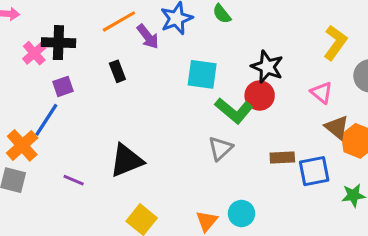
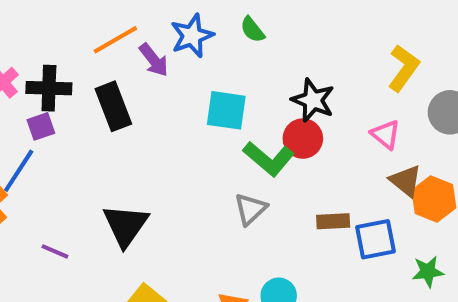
black cross: (58, 43) -> (49, 88), moved
black rectangle: (117, 71) -> (113, 106), size x1.6
black triangle: (127, 161) -> (126, 225), turned -33

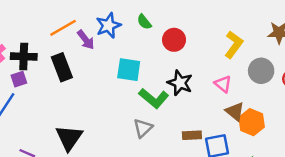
black star: (313, 100) -> (180, 83), moved
red circle: (303, 139) -> (174, 40), moved

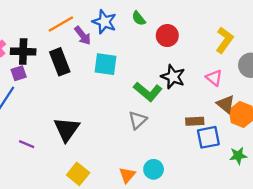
blue star: (108, 25) -> (104, 22), turned -30
cyan square: (129, 70) -> (106, 64), moved
brown rectangle: (192, 135) -> (195, 121), moved

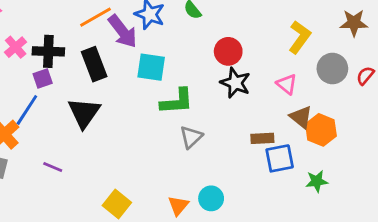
purple arrow: (83, 36) -> (123, 31), size x1.4
red circle: (167, 36) -> (228, 51), moved
green L-shape: (148, 92) -> (177, 101), moved, turned -44
black triangle: (67, 129) -> (84, 113), moved

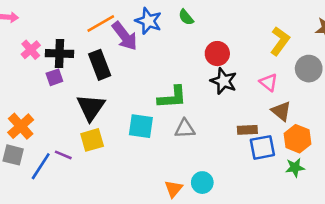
cyan square: (151, 67) -> (141, 126), moved
blue line: (27, 110) -> (41, 166), moved
orange hexagon: (321, 130) -> (297, 139), moved
gray triangle: (191, 137) -> (185, 129), turned 40
yellow square: (117, 204) -> (92, 140), moved, turned 35

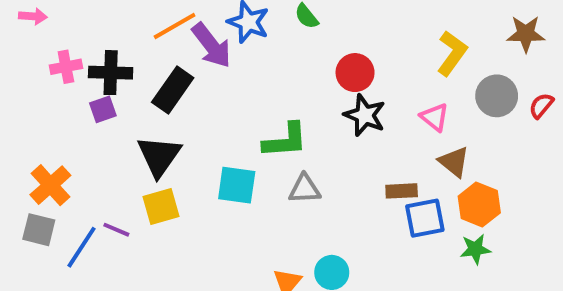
pink cross: (31, 50) -> (66, 67), turned 30
black rectangle: (100, 65) -> (173, 90), turned 56

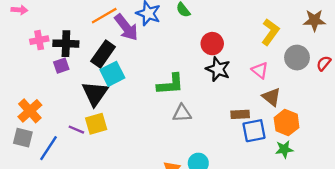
cyan square: (237, 185) -> (112, 74), moved, turned -35
purple line: (116, 230) -> (76, 130), moved

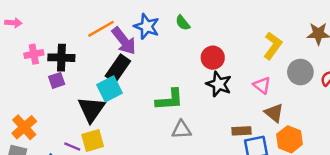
black rectangle: (103, 54) -> (118, 68), moved

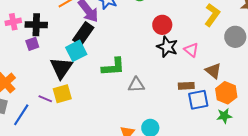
pink triangle: (262, 85) -> (191, 50), moved
green L-shape: (170, 100) -> (113, 67), moved

